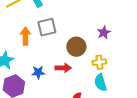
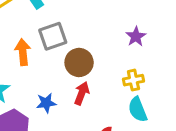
brown circle: (76, 47) -> (79, 62), moved
red arrow: (63, 68) -> (82, 93), turned -63

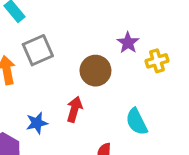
brown circle: (79, 62) -> (95, 71), moved
yellow cross: (133, 80) -> (157, 61), moved

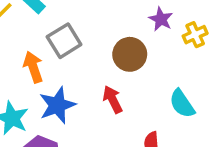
red arrow: (74, 109) -> (113, 99), turned -35
blue star: (37, 123) -> (57, 105), moved, size x1.5

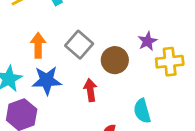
yellow cross: (195, 35) -> (170, 62), size x1.4
gray square: (64, 41) -> (79, 45), moved, turned -36

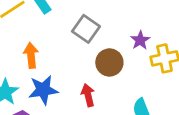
gray square: (79, 45) -> (86, 29), moved

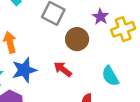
red arrow: (88, 95) -> (63, 69), turned -30

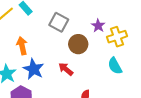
blue star: (24, 70) -> (34, 69), turned -30
cyan semicircle: (110, 76) -> (115, 66), moved

